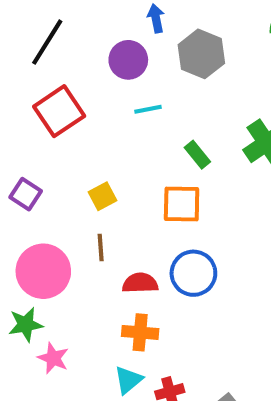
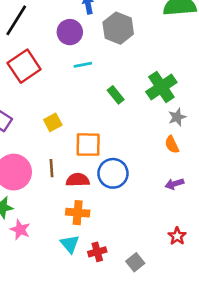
orange square: (182, 204) -> (88, 145), moved
brown line: (101, 248) -> (51, 168), moved
cyan triangle: (128, 380) -> (70, 244), turned -30

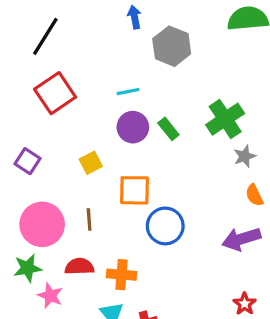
purple circle: (70, 32) -> (133, 127), moved
orange semicircle: (172, 145) -> (254, 195), moved
red semicircle: (78, 180) -> (79, 266), moved
purple arrow: (174, 184) -> (241, 239), size x1.6

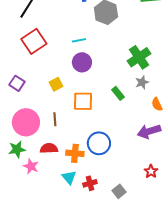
green rectangle: (168, 129) -> (118, 93), moved
gray star: (245, 156) -> (142, 82), moved
blue circle: (165, 226) -> (99, 143), moved

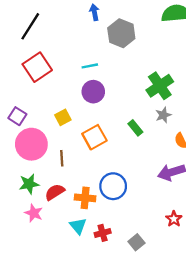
orange square: (83, 101) -> (94, 137), turned -30
pink circle: (26, 122) -> (31, 144), moved
red semicircle: (49, 148) -> (55, 192), turned -30
green star: (17, 149) -> (29, 184), moved

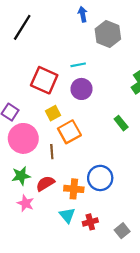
red square: (37, 67) -> (44, 80), moved, turned -32
orange square: (94, 137) -> (69, 132), moved

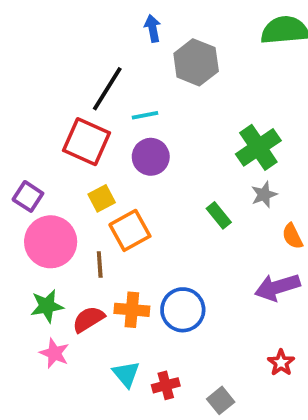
black line: (22, 27) -> (107, 89), moved
orange cross: (74, 189) -> (132, 310), moved

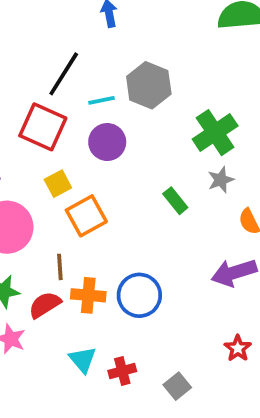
gray hexagon: (196, 62) -> (149, 85), moved
brown line: (100, 264) -> (60, 267), moved

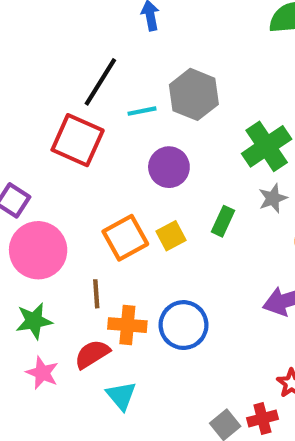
purple circle: (107, 142) -> (169, 167), moved
yellow square: (58, 184) -> (171, 236), moved
green rectangle: (175, 201) -> (223, 221), turned 64
red semicircle: (45, 305) -> (92, 354), moved
red cross: (122, 371) -> (262, 419), moved

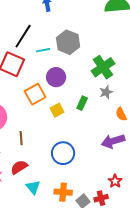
orange square: (125, 238) -> (35, 94), moved
orange cross: (127, 325) -> (63, 192), moved

